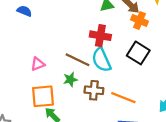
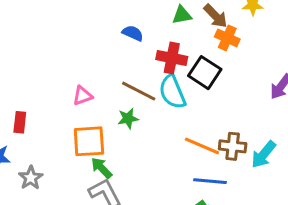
blue semicircle: (24, 11) -> (133, 33), moved
black square: (138, 53) -> (205, 73), moved
brown cross: (94, 90) -> (233, 146), moved

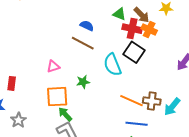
green triangle: (182, 15) -> (119, 14), turned 32
red cross: (172, 58) -> (132, 29), moved
brown line: (139, 91) -> (83, 43), moved

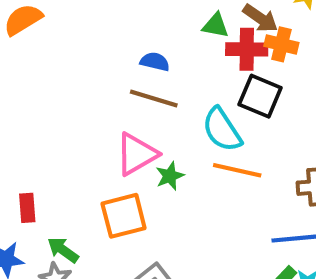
pink triangle: (53, 66) -> (137, 154), moved, size x1.6
orange line: (132, 101) -> (237, 170), moved
green arrow: (65, 114) -> (63, 250), moved

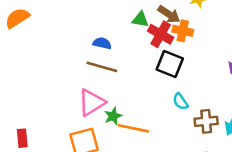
red cross: (247, 49) -> (161, 34), turned 30
cyan semicircle: (222, 130) -> (180, 101), moved, size x0.6
orange line: (237, 170) -> (133, 128), moved

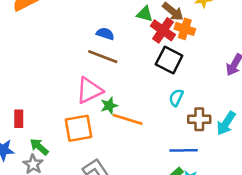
cyan semicircle: (180, 101) -> (176, 98), turned 54

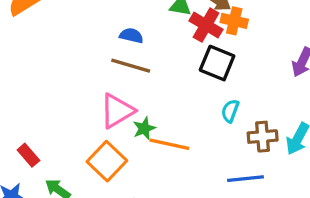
red rectangle: (19, 119) -> (28, 155), turned -36
orange square: (78, 128) -> (107, 161), turned -32

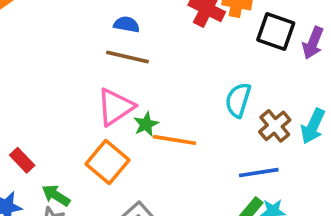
black square: (217, 63) -> (276, 32), moved
cyan semicircle: (230, 111) -> (238, 100), size x1.4
brown cross: (263, 137) -> (275, 126), turned -32

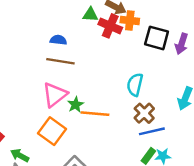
brown cross: (275, 126) -> (144, 113), moved

